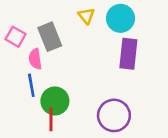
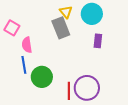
gray rectangle: (50, 37) -> (61, 28), moved
purple rectangle: (128, 54) -> (98, 41), size x0.6
red line: (51, 119) -> (69, 91), moved

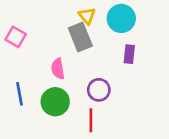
pink semicircle: (27, 45) -> (58, 69), moved
blue line: (24, 65) -> (20, 94), moved
purple circle: (87, 88) -> (99, 90), moved, size x0.7

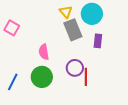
gray rectangle: (80, 37) -> (73, 30), moved
blue line: (20, 94) -> (13, 82), moved, turned 36
red line: (91, 120) -> (86, 77), moved

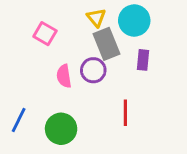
pink square: (12, 28) -> (45, 34), moved
purple circle: (75, 68) -> (93, 70), moved
green circle: (42, 77) -> (61, 129), moved

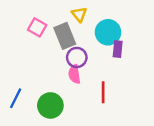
cyan circle: (134, 20) -> (108, 32), moved
gray rectangle: (106, 44) -> (65, 36), moved
pink semicircle: (64, 76) -> (74, 74), moved

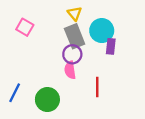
pink square: (37, 27) -> (25, 27), moved
gray rectangle: (65, 36) -> (75, 36), moved

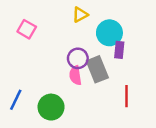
yellow triangle: (75, 14) -> (80, 15), turned 42
gray rectangle: (75, 36) -> (97, 69), moved
red line: (97, 87) -> (126, 96), moved

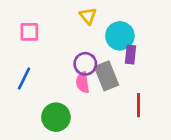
yellow triangle: (80, 15) -> (88, 16), turned -42
pink square: (27, 29) -> (29, 32), turned -30
blue line: (16, 100) -> (24, 79), moved

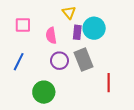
purple rectangle: (131, 55) -> (77, 32), moved
purple circle: (85, 64) -> (59, 61), moved
pink semicircle: (83, 82) -> (51, 36), moved

